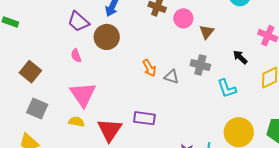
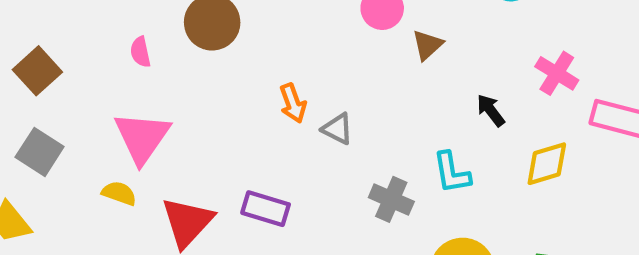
gray cross: (200, 65) -> (391, 199), moved

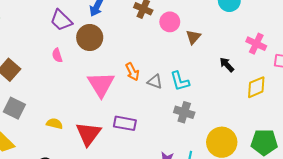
pink triangle: (142, 137) -> (101, 84), moved
cyan L-shape: (452, 173) -> (180, 81), moved

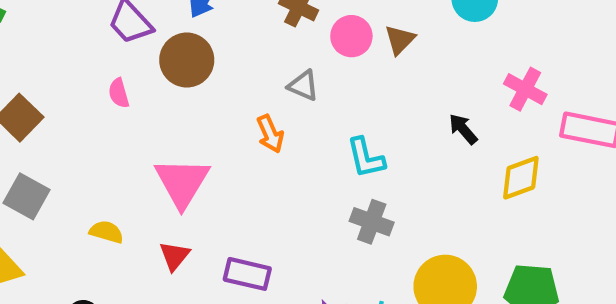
brown triangle: (193, 37) -> (400, 40), moved
gray triangle: (155, 82) -> (303, 86), moved
pink triangle: (101, 84) -> (182, 182), moved
purple rectangle: (125, 123) -> (247, 274), moved
red triangle: (88, 134) -> (174, 256), size x0.6

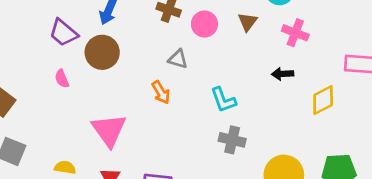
brown triangle: (400, 40) -> (248, 22), moved
pink cross: (525, 89) -> (295, 33), moved
black arrow: (463, 129) -> (283, 74), turned -45

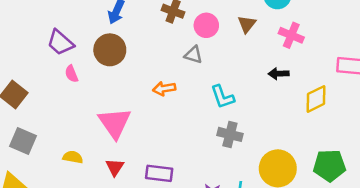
purple trapezoid: (63, 33) -> (60, 43), moved
gray triangle: (178, 59) -> (193, 55), moved
orange arrow: (161, 92) -> (164, 89), turned 110

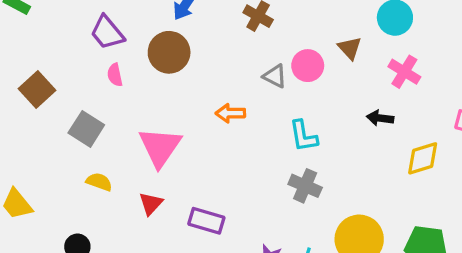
brown triangle: (247, 24) -> (350, 48), turned -30
pink circle: (206, 25) -> (308, 66), moved
gray square: (23, 141) -> (86, 129), moved

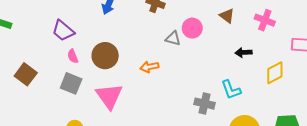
brown triangle: (350, 48) -> (227, 16), moved
brown circle: (169, 52) -> (105, 56), moved
pink cross: (404, 72) -> (265, 20), moved
gray square: (86, 129) -> (71, 83), moved
cyan L-shape: (303, 136) -> (231, 90), moved

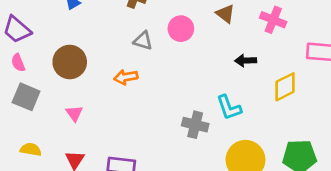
gray triangle: (173, 38) -> (143, 41), moved
pink semicircle: (73, 56) -> (18, 63), moved
pink triangle: (109, 96) -> (74, 113), size x0.5

